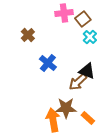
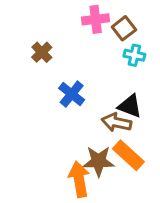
cyan cross: (90, 37) -> (134, 55), turned -32
brown arrow: (78, 82) -> (116, 122), turned 54
orange rectangle: (88, 118) -> (128, 155), moved, size x1.5

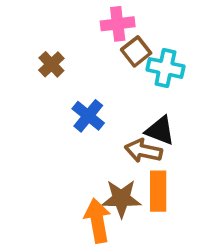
brown square: (124, 28) -> (136, 51), moved
cyan cross: (134, 55) -> (165, 68), size x1.4
orange rectangle: (128, 155) -> (158, 191), turned 48

